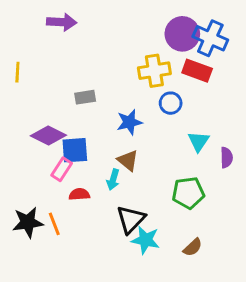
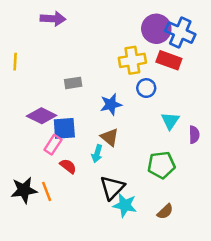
red semicircle: (79, 194) -> (68, 166), turned 42

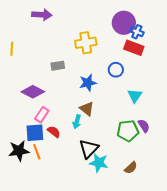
blue cross: (180, 33) -> (137, 32), moved, size x0.6
yellow cross: (132, 60) -> (86, 43), moved
blue square: (64, 128) -> (35, 133), moved
purple semicircle: (194, 135) -> (144, 126), moved, turned -32

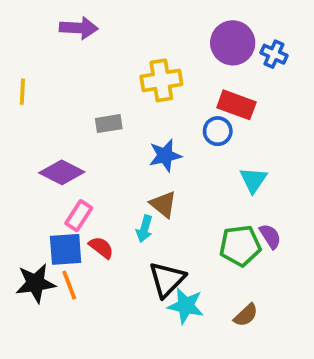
blue cross: (137, 32) -> (274, 54), moved
red rectangle: (134, 48) -> (236, 105), moved

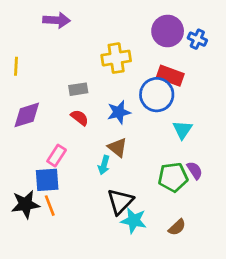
blue circle: (218, 131) -> (157, 95), size x1.6
purple diamond: (62, 172) -> (27, 115), moved, turned -44
red semicircle: (101, 248) -> (80, 118), moved

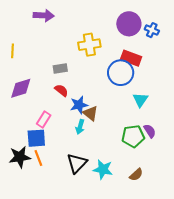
blue star: (119, 112) -> (79, 105), moved
black triangle: (120, 202) -> (77, 163), moved

